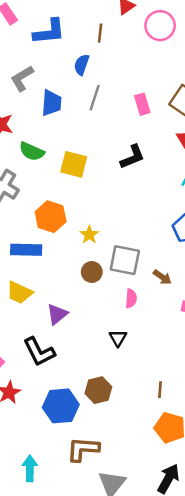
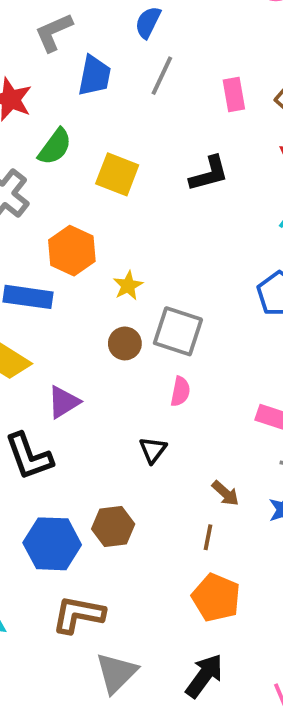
green semicircle: (32, 151) -> (55, 147), turned -85
brown arrow: (162, 277) -> (225, 493), moved

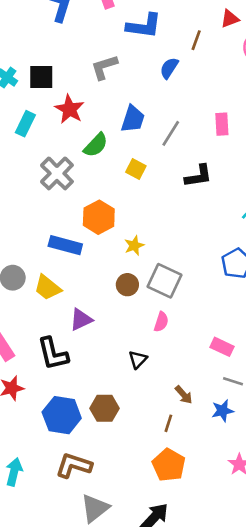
blue trapezoid: (94, 76) -> (133, 119), moved
gray line: (162, 76) -> (171, 133), moved
yellow square: (117, 174) -> (136, 169), size x0.7

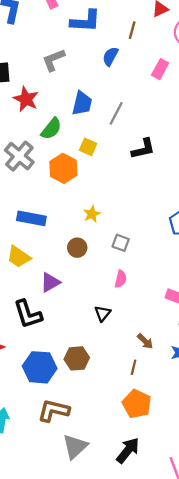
pink rectangle: (222, 124) -> (160, 69), moved, turned 36
orange hexagon: (99, 217) -> (63, 168), moved
gray square: (165, 281) -> (121, 243), size x0.6
brown circle: (127, 285) -> (77, 248), moved

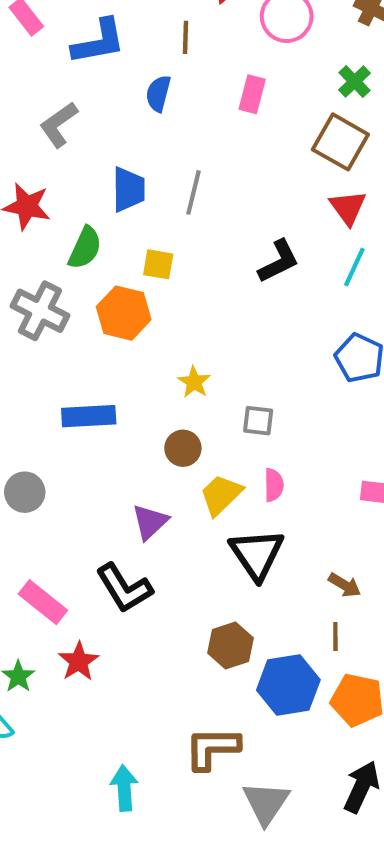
black L-shape: (143, 149) -> (279, 261), moved
yellow trapezoid: (19, 257) -> (221, 495), moved, turned 115
black triangle: (103, 313) -> (257, 554), size x1.8
blue hexagon: (40, 367) -> (288, 685), moved

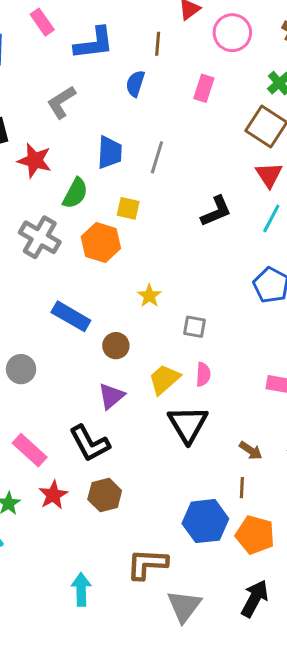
blue rectangle: (89, 416) -> (71, 316), turned 30
brown circle: (183, 448) -> (116, 346), moved
brown hexagon: (230, 646) -> (105, 495), moved

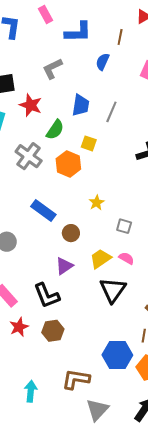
pink semicircle: (203, 374) -> (126, 258), turned -70

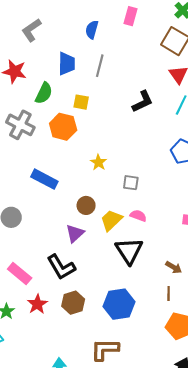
blue semicircle: (103, 62) -> (92, 30), moved
brown circle: (71, 233) -> (86, 205), moved
blue hexagon: (117, 355) -> (119, 304), moved

